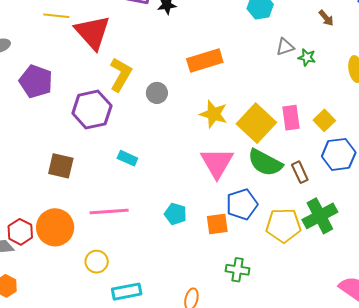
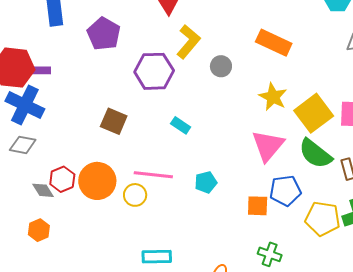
orange rectangle: (205, 61) -> (274, 43), turned 32
cyan pentagon: (175, 214) -> (206, 182), moved, turned 30
yellow circle: (97, 262) -> (135, 195), moved

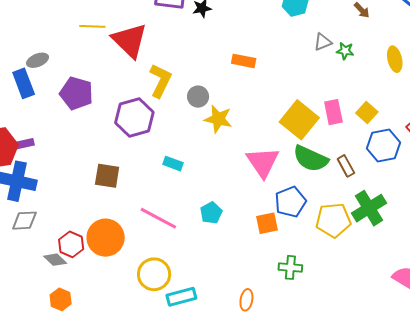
orange rectangle: (274, 43) -> (244, 61), size x0.7
yellow star: (273, 97) -> (218, 119), moved
pink line: (153, 175) -> (158, 218), turned 36
yellow circle: (135, 195) -> (154, 274), moved, size x1.4

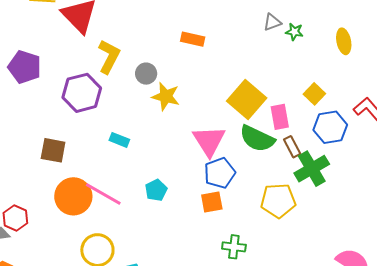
pink rectangle: (333, 112) -> (280, 117), moved
blue pentagon: (290, 202) -> (220, 173), moved
green cross: (369, 208) -> (312, 169), moved
orange circle: (106, 238) -> (73, 196), moved

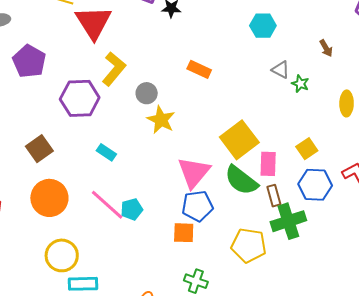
gray triangle: (272, 22) -> (281, 70), turned 36
brown square: (53, 150) -> (39, 149), turned 32
pink line: (103, 194) -> (107, 205), moved

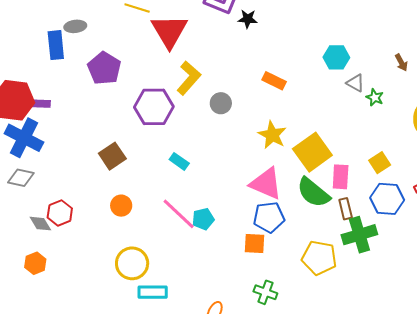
cyan hexagon: (263, 26) -> (336, 57), moved
yellow star: (161, 120) -> (272, 135), moved
pink triangle: (194, 172) -> (266, 184), turned -48
orange circle: (49, 198) -> (121, 206), size x0.6

